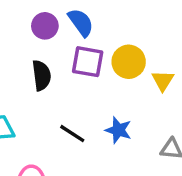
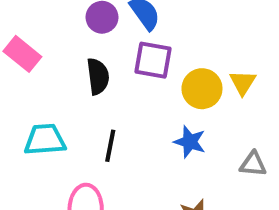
yellow circle: (129, 62) -> (202, 89), moved
black line: (72, 134) -> (110, 146), moved, turned 68

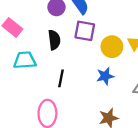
cyan trapezoid: (45, 140) -> (25, 60), moved
blue star: (190, 142) -> (105, 76), turned -30

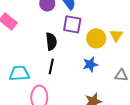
black semicircle: (54, 40) -> (51, 41), moved
cyan trapezoid: (25, 60) -> (19, 73), moved

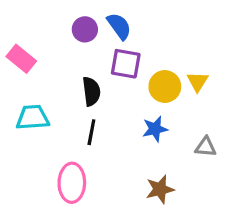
cyan trapezoid: (19, 73) -> (33, 118), moved

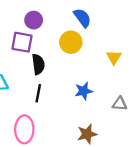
blue semicircle: (119, 26) -> (82, 18), moved
purple square: (126, 64) -> (22, 42), moved
yellow circle: (165, 87) -> (71, 42), moved

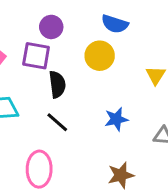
blue semicircle: (82, 18) -> (115, 24), turned 144
black line: (38, 93) -> (57, 122), turned -60

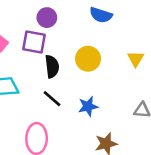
yellow circle: (100, 56) -> (88, 59), moved
blue star: (116, 119) -> (88, 106), moved

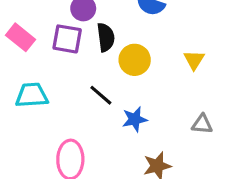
black semicircle: (52, 66) -> (106, 37), moved
black line: (52, 99) -> (101, 95), moved

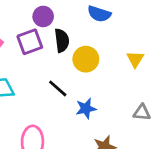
purple square: (67, 39) -> (30, 42), turned -30

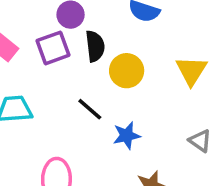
yellow triangle: (135, 59) -> (191, 71), size x1.4
gray triangle: (142, 113) -> (200, 141), turned 30

